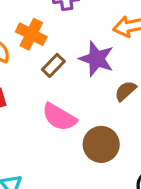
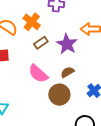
brown semicircle: (125, 91) -> (67, 72), moved

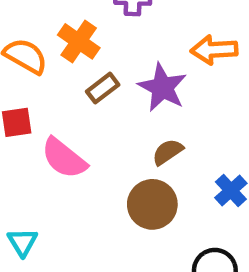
pink semicircle: (38, 74) -> (64, 158), moved

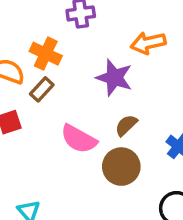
brown rectangle: (103, 88) -> (42, 89), moved
pink semicircle: (64, 158) -> (79, 139), moved

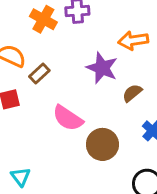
orange cross: (46, 54) -> (43, 19), moved
brown semicircle: (126, 125) -> (132, 93), moved

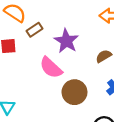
purple star: (102, 68) -> (66, 41), moved

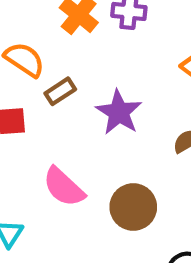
pink semicircle: (51, 68) -> (64, 187), moved

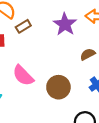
purple star: (119, 112) -> (65, 24), moved

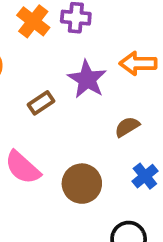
brown rectangle: (23, 26) -> (41, 103), moved

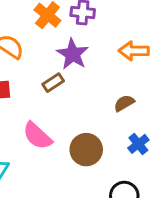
purple star: (87, 79) -> (73, 54), moved

